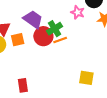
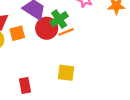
yellow square: (86, 78) -> (66, 73), moved

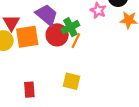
orange line: (66, 32) -> (76, 41), turned -49
orange square: (17, 33) -> (27, 37), size x1.5

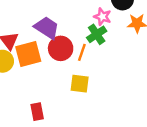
green cross: (70, 27) -> (97, 34), moved
yellow square: (71, 81) -> (80, 84), moved

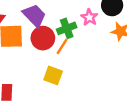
green cross: (97, 34) -> (67, 28), moved

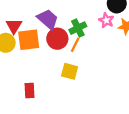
pink star: (89, 17) -> (106, 20), moved

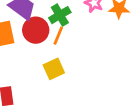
yellow square: (70, 71) -> (54, 69), turned -35

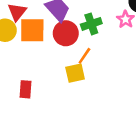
orange line: (58, 36) -> (84, 56), moved

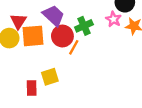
orange line: (84, 56) -> (74, 47), moved
yellow square: (75, 73) -> (50, 77), moved

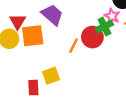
green cross: (84, 26) -> (104, 26), moved
red circle: (62, 36) -> (92, 37), moved

